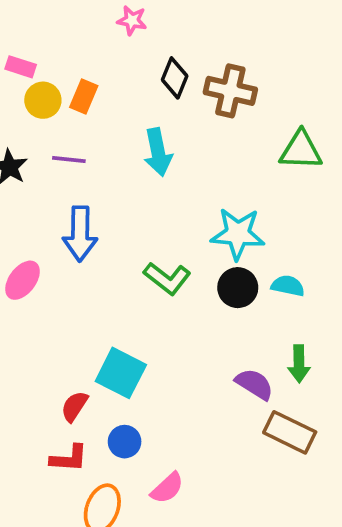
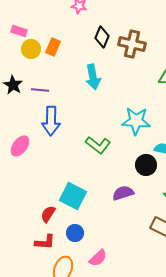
purple line: (69, 160) -> (40, 90), moved
black circle: (238, 288) -> (146, 165), moved
purple semicircle: (254, 384) -> (123, 193), moved, turned -50

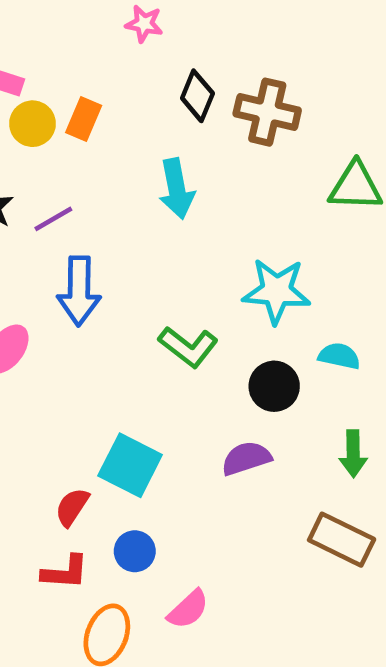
purple line: (40, 90) -> (53, 219), turned -36
black circle: (146, 165) -> (274, 386), moved

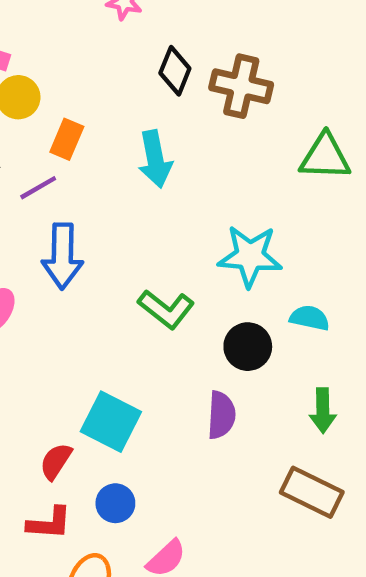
orange rectangle: (84, 119) -> (67, 139), moved
purple semicircle: (246, 458) -> (221, 415), turned 111

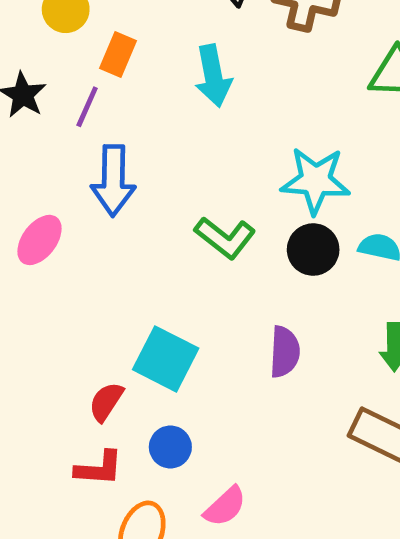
purple line: (38, 188) -> (87, 107), turned -36
black circle: (248, 347) -> (313, 250), moved

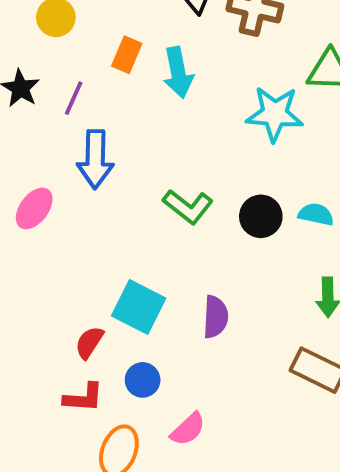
orange rectangle: (118, 54) -> (127, 55), moved
cyan star: (315, 181) -> (275, 114), moved
purple semicircle: (285, 352) -> (215, 317), moved

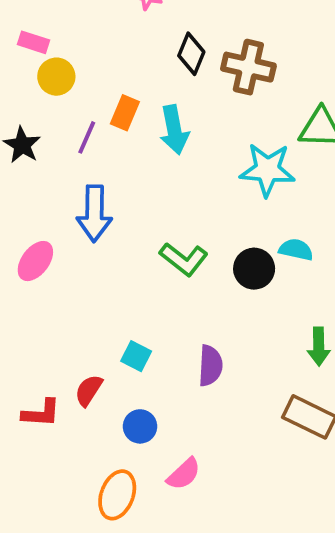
purple line: (74, 98) -> (87, 137), moved
cyan semicircle: (316, 214) -> (296, 250), moved
cyan square: (139, 307) -> (136, 356), size x0.6
red L-shape: (83, 398) -> (41, 413), moved

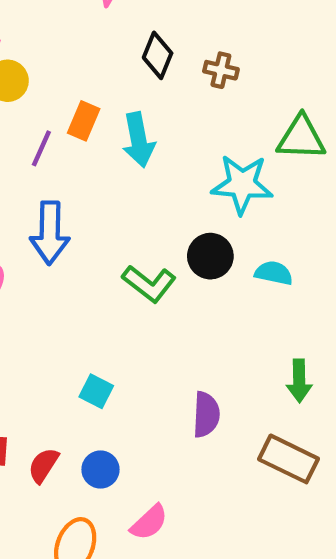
brown cross: (248, 67) -> (221, 70), size x0.6
black circle: (254, 269) -> (210, 256), moved
purple semicircle: (210, 366) -> (206, 415), moved
red semicircle: (89, 390) -> (43, 465), moved

